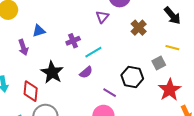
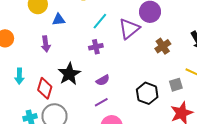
purple triangle: (102, 17) -> (129, 29), size x1.6
blue triangle: (39, 31) -> (59, 20), moved
cyan line: (93, 52) -> (100, 21), moved, turned -30
purple line: (110, 93) -> (101, 102), moved, turned -72

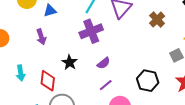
purple cross: (96, 47) -> (91, 31), size x1.6
black star: (69, 74) -> (70, 62), size x0.7
black hexagon: (147, 93) -> (148, 81), moved

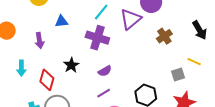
blue triangle: (50, 11) -> (61, 21), moved
purple cross: (91, 31) -> (97, 38), turned 30
purple arrow: (41, 37) -> (40, 40), moved

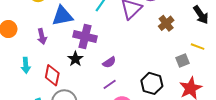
blue triangle: (61, 21) -> (62, 16), size x1.6
purple cross: (97, 38) -> (85, 37), moved

